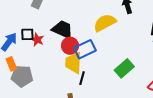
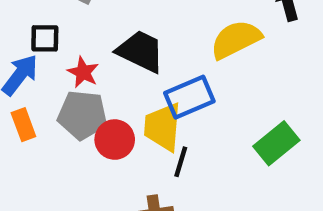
black square: (27, 34) -> (45, 38), moved
red circle: (70, 46) -> (115, 140), moved
gray pentagon: (22, 76) -> (83, 115), moved

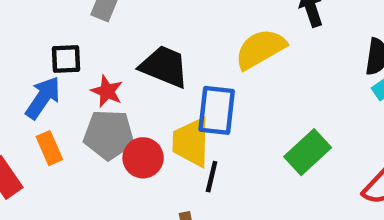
blue rectangle: (189, 97) -> (217, 110), turned -57

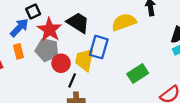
black square: (66, 59) -> (33, 11), turned -32
red star: (107, 91) -> (50, 30), size x1.6
black line: (212, 177) -> (72, 80), moved

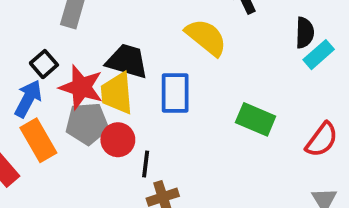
yellow semicircle: (124, 22) -> (206, 37), turned 75
orange rectangle: (18, 51) -> (38, 140), size x1.5
yellow trapezoid: (85, 60) -> (117, 93), moved
green rectangle: (138, 73) -> (256, 119), turned 72

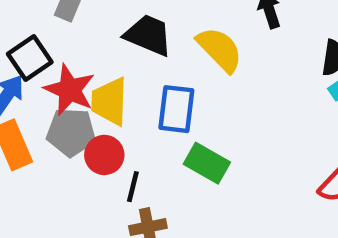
black trapezoid: (127, 61) -> (148, 35), moved
black square: (44, 64) -> (30, 58), size x1.4
green rectangle: (256, 119) -> (207, 163), moved

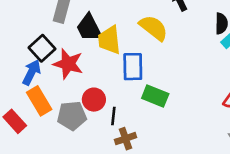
black trapezoid: (148, 35) -> (89, 28), moved, turned -132
yellow trapezoid: (110, 101) -> (109, 40), moved
gray pentagon: (71, 132) -> (72, 116), moved

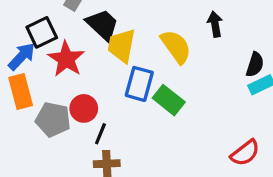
black trapezoid: (89, 28) -> (102, 25), turned 144
green rectangle: (155, 96) -> (169, 100), moved

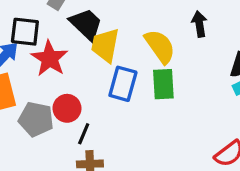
black square: (42, 32) -> (25, 32), turned 32
green rectangle: (169, 100) -> (163, 84), moved, turned 48

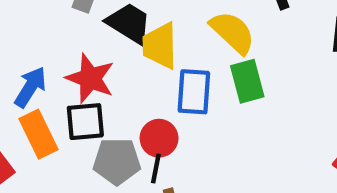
black square: (25, 32) -> (85, 122), moved
red circle: (67, 108) -> (159, 138), moved
gray pentagon: (36, 119) -> (117, 161), moved

